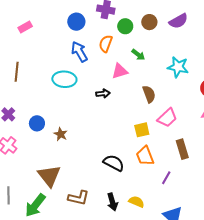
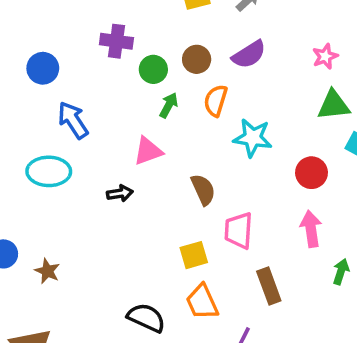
blue circle: (76, 22) -> (43, 68), moved
orange semicircle: (106, 44) -> (216, 101), moved
green arrow: (138, 55) -> (169, 105), moved, turned -96
pink trapezoid: (167, 118) -> (239, 230), turned 140

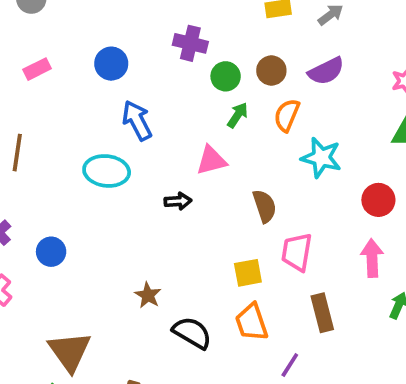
brown star: (47, 271) -> (148, 295), moved

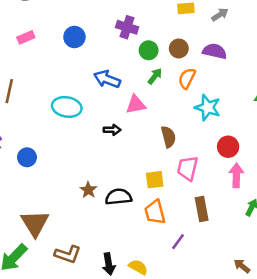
purple semicircle: (326, 71) -> (215, 51), turned -145
blue arrow: (137, 120) -> (107, 79), moved, turned -45
red circle: (378, 200) -> (228, 147), moved
black semicircle: (192, 333) -> (119, 197), moved, turned -40

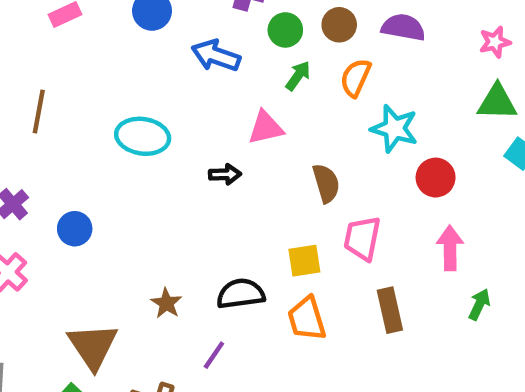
blue arrow: (107, 79) -> (216, 56), moved
red circle: (228, 147) -> (436, 178), moved
brown star: (88, 190) -> (166, 303), moved
purple line: (178, 242) -> (214, 355), moved

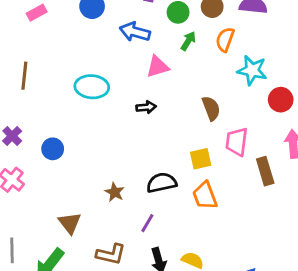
pink triangle: (266, 128) -> (158, 67), moved
brown rectangle: (390, 310) -> (265, 171), moved
brown triangle: (93, 346) -> (70, 223), size x0.7

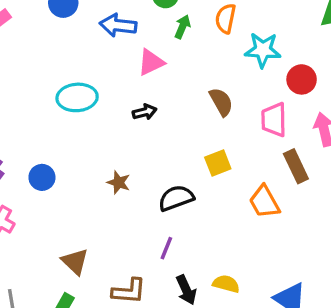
pink trapezoid: (237, 142) -> (274, 120), moved
brown star: (115, 192) -> (119, 182), moved
orange trapezoid: (205, 196) -> (264, 202), moved

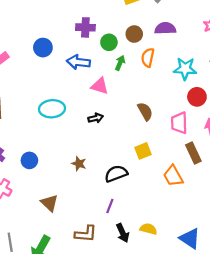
cyan star: (263, 50) -> (185, 69), moved
pink triangle: (151, 62) -> (100, 86), turned 42
brown triangle: (75, 262) -> (49, 203), moved

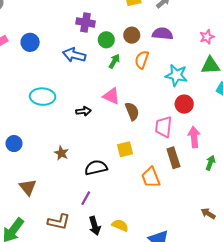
blue circle: (43, 48) -> (30, 42), moved
pink triangle: (100, 86) -> (111, 96), moved

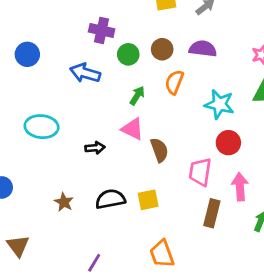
green arrow: (114, 61) -> (137, 96), moved
brown rectangle: (173, 158) -> (212, 213), turned 30
black semicircle: (96, 168) -> (110, 199), moved
orange trapezoid: (151, 177) -> (162, 254), moved

